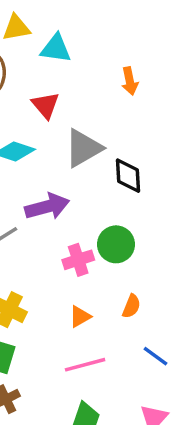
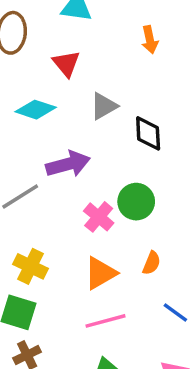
gray triangle: (83, 148) -> (104, 106), size x0.7
pink cross: (78, 260) -> (99, 217), turned -32
orange triangle: (80, 317) -> (100, 273), size x1.5

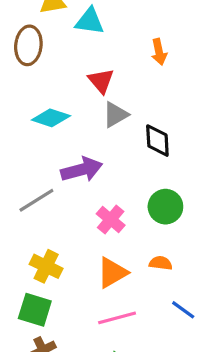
red triangle: (66, 64) -> (101, 81), moved
green circle: (136, 202) -> (165, 207), moved
orange semicircle: (152, 263) -> (161, 263), turned -105

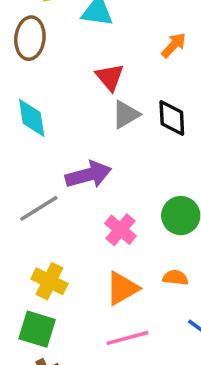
orange arrow: (159, 52) -> (174, 45), turned -125
cyan diamond: (51, 118) -> (32, 118), moved, turned 63
black diamond: (157, 141) -> (172, 118), moved

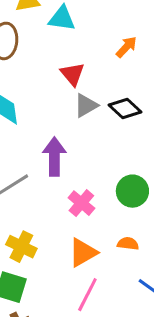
black diamond: (172, 118) -> (125, 109), turned -44
purple arrow: (88, 175) -> (54, 157), turned -75
pink line: (128, 338) -> (87, 295), turned -48

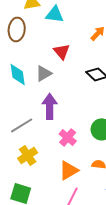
gray triangle: (86, 105) -> (44, 73), moved
yellow cross: (21, 247) -> (28, 155), moved, turned 30

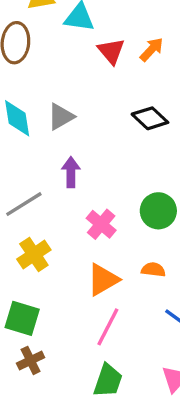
red triangle: (62, 51) -> (111, 51), moved
purple arrow: (50, 106) -> (71, 172), size x0.7

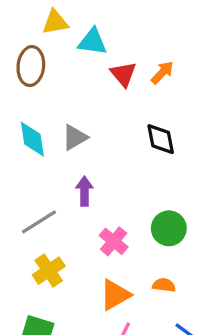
black diamond: (150, 118) -> (161, 139), turned 36

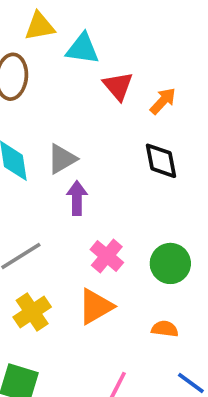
orange arrow: (162, 73) -> (163, 101), moved
purple arrow: (84, 191) -> (77, 198), moved
pink cross: (114, 241) -> (107, 256), moved
orange triangle: (115, 295) -> (96, 306), moved

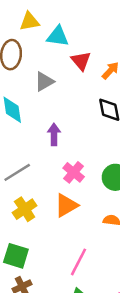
gray triangle: (62, 159) -> (44, 82), moved

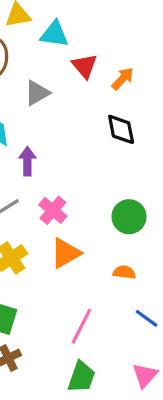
purple arrow: (54, 134) -> (27, 161), moved
pink cross: (74, 172) -> (53, 210), moved

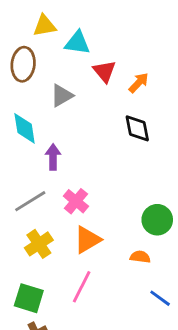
green circle: (129, 217) -> (157, 220), moved
pink line: (81, 326) -> (82, 287), moved

